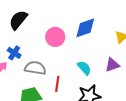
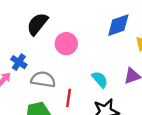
black semicircle: (18, 20) -> (37, 24), moved
blue diamond: (85, 28) -> (118, 25), moved

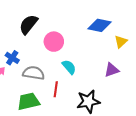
blue diamond: (118, 25) -> (99, 25), turned 30
cyan semicircle: (100, 79) -> (69, 67), moved

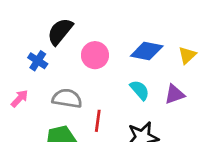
blue diamond: (99, 25) -> (147, 51), moved
blue cross: (12, 58) -> (38, 61), moved
cyan semicircle: (69, 67) -> (140, 90), moved

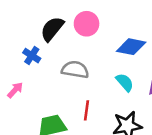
pink circle: (95, 55) -> (87, 24), moved
gray semicircle: (67, 98) -> (75, 70), moved

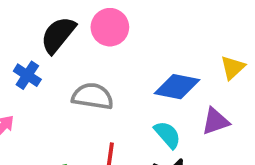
blue diamond: (131, 47) -> (177, 87), moved
cyan semicircle: (125, 82) -> (167, 135), moved

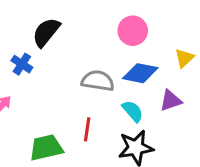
pink circle: (110, 27) -> (133, 31), moved
gray semicircle: (93, 96) -> (98, 81), moved

